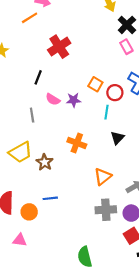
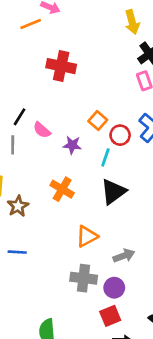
red cross: (59, 47) -> (61, 66), turned 35
black line: (38, 77) -> (19, 117), moved
purple star: (74, 100) -> (72, 145), moved
black triangle: (117, 138) -> (113, 192), size x1.5

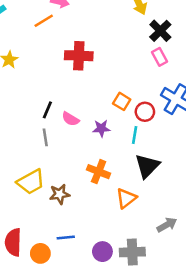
brown star: (18, 206) -> (60, 194), turned 30
orange triangle: (87, 236) -> (126, 198), moved
purple circle: (114, 288) -> (102, 252), moved

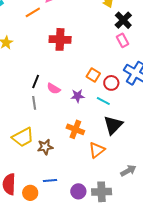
cyan line: (135, 135) -> (103, 101), turned -72

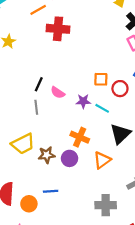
red cross: (60, 39) -> (58, 29), moved
orange square: (93, 75) -> (101, 79), turned -32
cyan line: (103, 101) -> (102, 108), moved
purple circle: (78, 191) -> (70, 158), moved

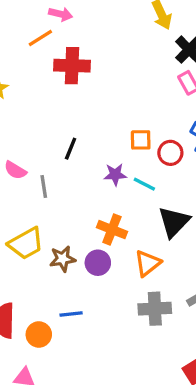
black line: (39, 84) -> (71, 149), moved
pink semicircle: (58, 92) -> (15, 170), moved
gray cross: (106, 205) -> (155, 309), moved

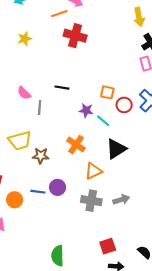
black line: (71, 149) -> (62, 88), turned 64
purple circle: (98, 263) -> (58, 187), moved

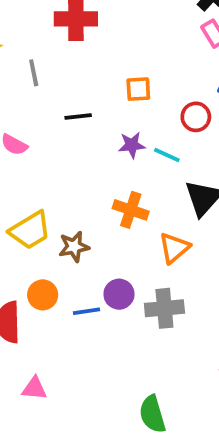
orange square: (107, 92) -> (138, 89), moved
gray line: (40, 108) -> (34, 73), moved
orange circle: (15, 200) -> (43, 295), moved
gray cross: (91, 201) -> (164, 308), moved

